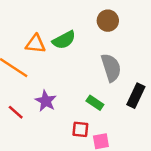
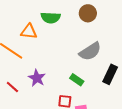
green semicircle: (64, 40) -> (51, 18), moved, turned 30
gray semicircle: (111, 68) -> (90, 51), turned 75

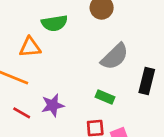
purple star: (37, 78) -> (53, 105), turned -30
red line: (12, 87) -> (22, 113), moved

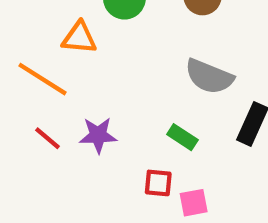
gray semicircle: (115, 57) -> (209, 77), turned 56

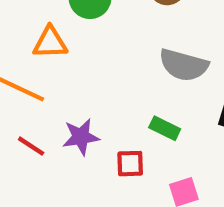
red square: (158, 183) -> (130, 164), moved

